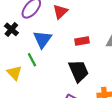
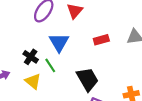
black cross: (11, 29) -> (31, 57), moved
black trapezoid: (79, 71) -> (87, 79), moved

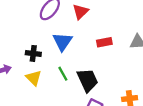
black cross: (31, 57) -> (33, 53), turned -32
green line: (50, 65) -> (63, 74), moved

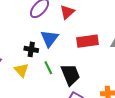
red rectangle: (104, 42) -> (88, 41), size x1.5
black cross: (33, 53) -> (31, 49), moved

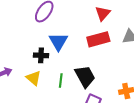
red triangle: (67, 12) -> (103, 13), moved
green line: (48, 68) -> (61, 80), moved, turned 40

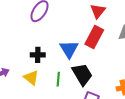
red rectangle: (98, 39) -> (94, 37), turned -45
blue triangle: (58, 42) -> (69, 49), moved

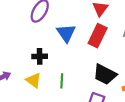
blue triangle: (69, 49) -> (66, 33), moved
black trapezoid: (82, 74) -> (105, 74), moved, turned 150

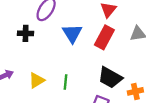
black cross: (40, 56) -> (26, 33), moved
yellow triangle: (34, 80) -> (37, 80), turned 49

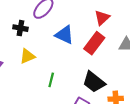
blue triangle: (72, 33) -> (65, 35), turned -42
yellow triangle: (37, 80) -> (27, 56), moved

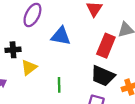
black cross: (20, 28) -> (13, 50), moved
red rectangle: (94, 43) -> (106, 46), moved

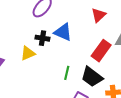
black cross: (13, 50) -> (42, 38), moved
green line: (59, 85) -> (67, 73), moved

